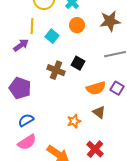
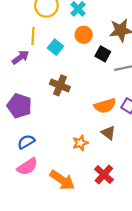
black square: (78, 63) -> (103, 54), moved

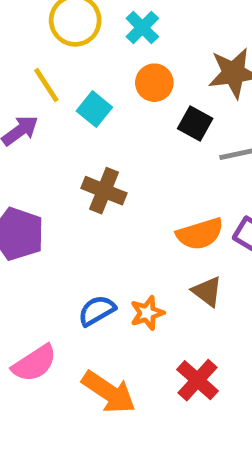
yellow line: (33, 36) -> (46, 85), turned -36
blue semicircle: (26, 142) -> (97, 311), moved

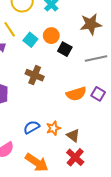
orange circle: (154, 83) -> (51, 36), moved
black square: (195, 123) -> (65, 49), moved
brown triangle: (207, 291) -> (73, 135), moved

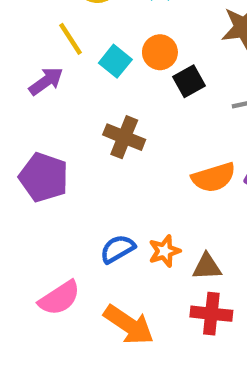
black square: (65, 49) -> (189, 81), turned 32
brown triangle: (73, 135) -> (207, 267), turned -40
red cross: (75, 157) -> (211, 314), turned -36

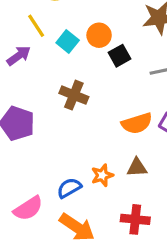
blue semicircle: (118, 249) -> (69, 188), moved
brown triangle: (207, 267) -> (137, 167), moved

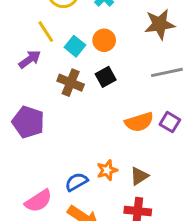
black square: (119, 56) -> (106, 77), moved
brown cross: (74, 95) -> (71, 83), moved
brown triangle: (137, 167) -> (139, 176), moved, turned -30

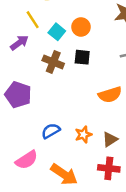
black square: (106, 77) -> (82, 57), turned 35
blue semicircle: (76, 182) -> (51, 131), moved

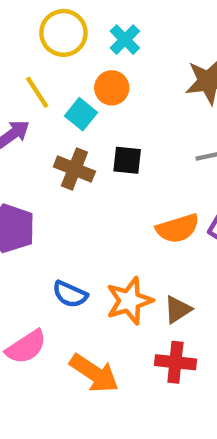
orange circle: (81, 27) -> (112, 88), moved
blue semicircle: (51, 131) -> (70, 294), turned -126
orange star: (83, 135) -> (129, 301), size x1.5

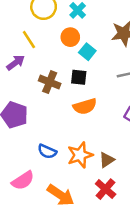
cyan square: (81, 114) -> (87, 52), moved
orange semicircle: (178, 228) -> (85, 106), moved
red cross: (175, 362) -> (106, 189), turned 35

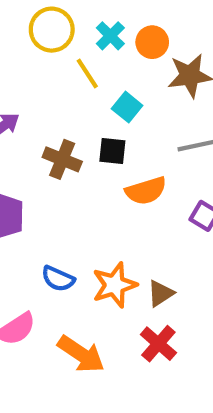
orange circle: (70, 37) -> (152, 42), moved
yellow line: (29, 40) -> (87, 74), moved
orange semicircle: (85, 106) -> (146, 191), moved

